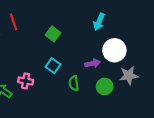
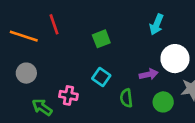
green square: (53, 34) -> (101, 39), turned 32

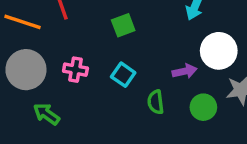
gray circle: (26, 73) -> (26, 70), size x1.5
pink cross: (68, 95) -> (75, 70), moved

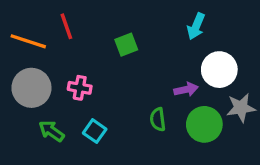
cyan square: (123, 75) -> (95, 131), moved
green circle: (203, 107) -> (204, 124), size x1.4

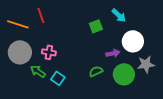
cyan arrow: (196, 26) -> (119, 15), turned -70
green square: (126, 45) -> (96, 26), moved
green semicircle: (158, 119) -> (96, 71), turned 72
green arrow: (51, 131) -> (38, 71), moved

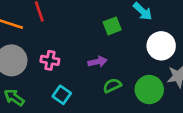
purple arrow: (113, 53) -> (98, 62), moved
green arrow: (38, 71) -> (14, 97), moved

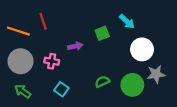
purple arrow: (98, 62) -> (75, 46), moved

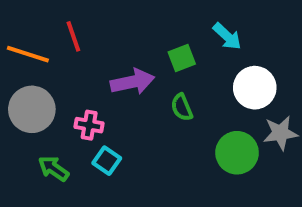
purple arrow: (75, 46) -> (132, 82), size x1.5
pink cross: (52, 61) -> (89, 125), moved
green semicircle: (102, 82) -> (182, 107), moved, turned -88
green arrow: (23, 91) -> (54, 169), moved

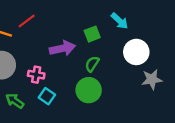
red line: (73, 36) -> (27, 21), turned 72
green semicircle: (182, 107) -> (92, 64), turned 56
green circle: (237, 153) -> (89, 90), moved

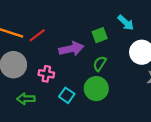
red line: (27, 21) -> (37, 35), moved
cyan square: (47, 96) -> (67, 95), moved
green arrow: (15, 101) -> (26, 99), turned -36

